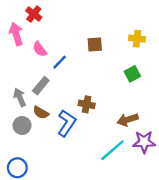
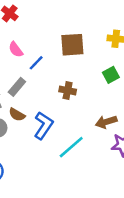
brown square: (95, 45) -> (72, 45), size x1.5
brown cross: (87, 104) -> (68, 91), moved
cyan line: (112, 150) -> (71, 147), moved

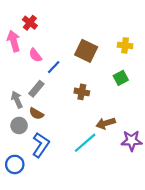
brown square: (72, 45) -> (86, 51), turned 30
brown arrow: (106, 122) -> (106, 123), moved
blue L-shape: (43, 125) -> (41, 145), moved

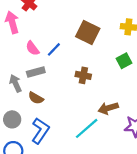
pink semicircle: (35, 55) -> (32, 48), moved
gray rectangle: (36, 89) -> (36, 72), turned 35
gray circle: (19, 125) -> (12, 119), moved

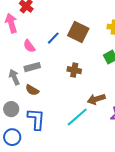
blue line: (54, 49) -> (53, 38), moved
blue L-shape: (40, 131) -> (36, 119), turned -30

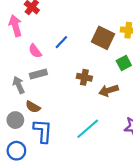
brown square: (78, 32) -> (103, 38), moved
brown semicircle: (32, 90) -> (33, 107), moved
brown arrow: (96, 99) -> (108, 90), moved

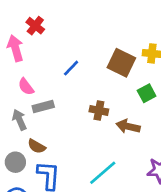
pink semicircle: (35, 51) -> (26, 87), moved
brown arrow: (108, 90) -> (128, 126), turned 30

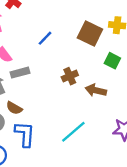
green square: (147, 93) -> (112, 61), turned -35
brown cross: (99, 110) -> (70, 76), turned -35

